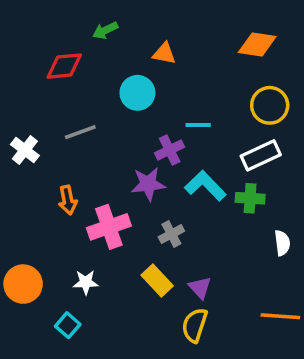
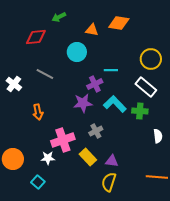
orange diamond: (257, 45) -> (119, 23), moved
gray line: (80, 132) -> (45, 74), turned 48
white rectangle: (261, 155) -> (146, 87), turned 65
pink cross: (109, 227) -> (63, 140), moved
purple triangle: (200, 288) -> (112, 161), turned -40

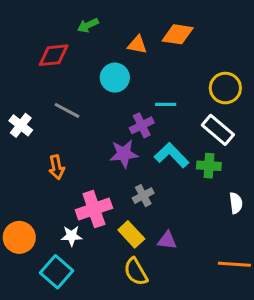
cyan square: (38, 182) -> (57, 272), size x1.5
yellow semicircle: (109, 182) -> (136, 272), moved, turned -48

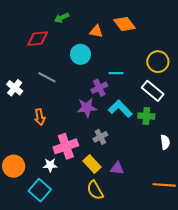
orange diamond: (178, 34) -> (124, 24), turned 45

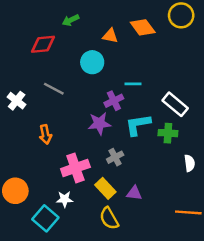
yellow circle: (158, 62) -> (181, 15), moved
cyan L-shape: (120, 109) -> (138, 125), turned -55
white star: (50, 165) -> (65, 199), moved

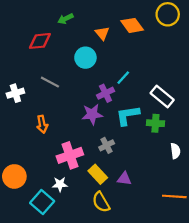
orange triangle: (110, 36) -> (102, 33), turned 40
cyan line: (133, 84) -> (123, 78), turned -48
white cross: (17, 101) -> (15, 93), turned 35

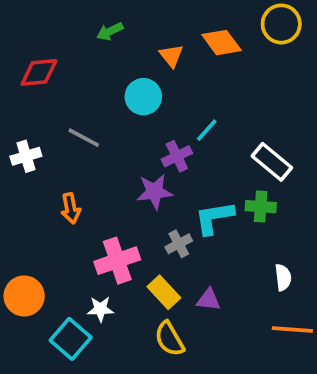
red diamond: (40, 41) -> (39, 72), moved
cyan L-shape: (128, 115) -> (214, 218), moved
white semicircle: (175, 151) -> (283, 277), moved

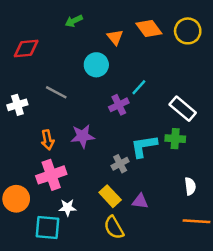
yellow circle: (281, 24) -> (188, 31), moved
purple star: (155, 192) -> (83, 136), moved
pink cross: (117, 261) -> (51, 175), moved
cyan square: (71, 339) -> (47, 228), turned -36

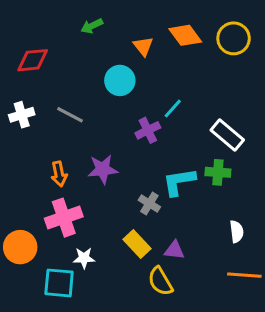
white cross: (17, 105) -> (22, 115), moved
gray cross: (120, 164) -> (149, 204), turned -30
yellow semicircle: (114, 228) -> (160, 281), moved

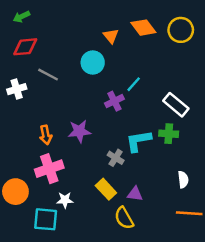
green arrow: (92, 26) -> (22, 17), moved
gray line: (70, 115) -> (48, 75), moved

